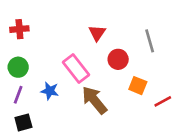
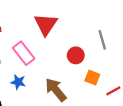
red triangle: (97, 33) -> (46, 24), moved, size x1.6
pink rectangle: (76, 68) -> (24, 53), moved

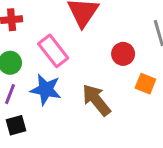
blue star: (18, 82) -> (46, 90), size x1.5

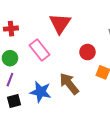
blue star: (46, 90) -> (41, 92), moved

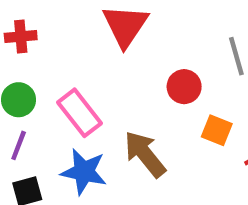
pink rectangle: (40, 50) -> (80, 113), moved

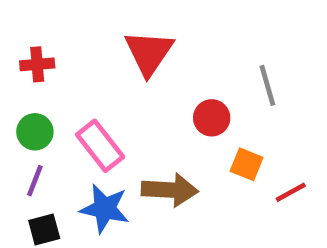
brown arrow: (145, 154) -> (170, 190), turned 132

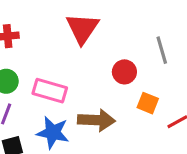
pink rectangle: (100, 146) -> (50, 91), turned -36

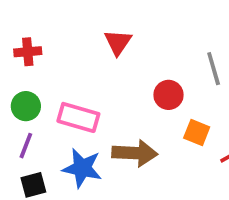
red triangle: (82, 28) -> (118, 42), size x0.7

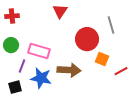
red circle: (168, 95) -> (87, 39), size x1.5
purple line: (26, 146) -> (22, 66), moved

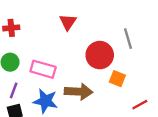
purple line: (22, 66) -> (14, 90), moved
red line: (121, 71) -> (140, 105), moved

